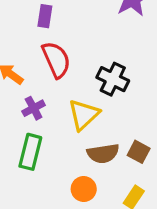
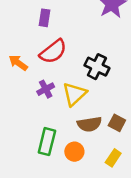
red semicircle: (56, 60) -> (53, 52), turned 76
purple cross: (34, 108) -> (46, 89), moved
green rectangle: (30, 152) -> (47, 142), moved

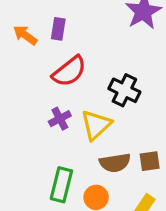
orange arrow: (18, 63) -> (25, 35), moved
brown square: (117, 123) -> (150, 161), turned -36

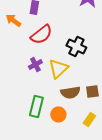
orange arrow: (25, 35) -> (13, 20), moved

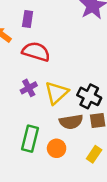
red semicircle: (41, 34) -> (36, 52), turned -125
black cross: (76, 46) -> (89, 96), moved

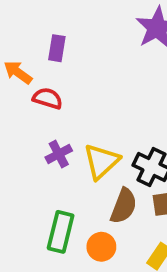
red semicircle: (36, 52) -> (48, 98), moved, size x0.7
brown semicircle: (71, 122) -> (124, 206), turned -60

